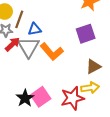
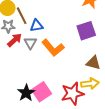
brown line: (19, 19) -> (22, 16), turned -48
gray triangle: (29, 47) -> (30, 43), size x0.6
brown triangle: (93, 66) -> (93, 63), turned 42

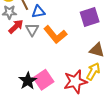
yellow arrow: (90, 84) -> (93, 71), turned -54

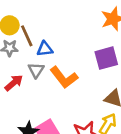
red arrow: (16, 27) -> (14, 83), moved

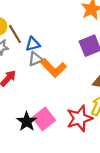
gray triangle: (36, 70) -> (35, 59), moved, turned 42

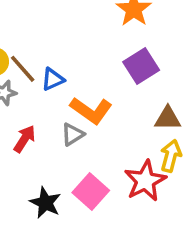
gray triangle: (35, 59) -> (73, 134), moved
black star: (27, 122) -> (45, 203), moved

